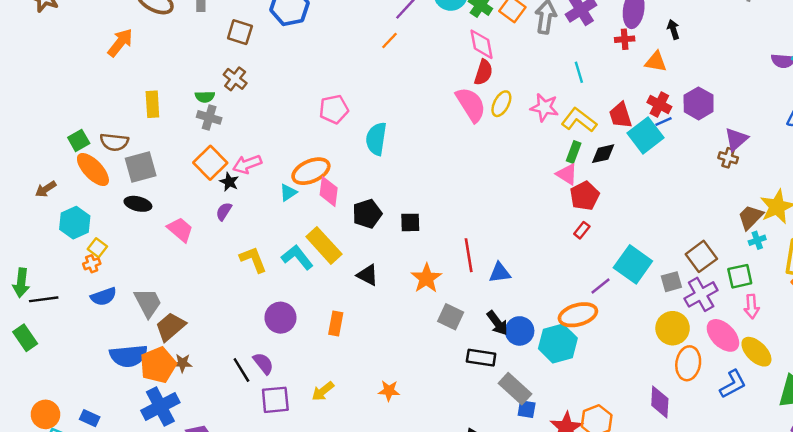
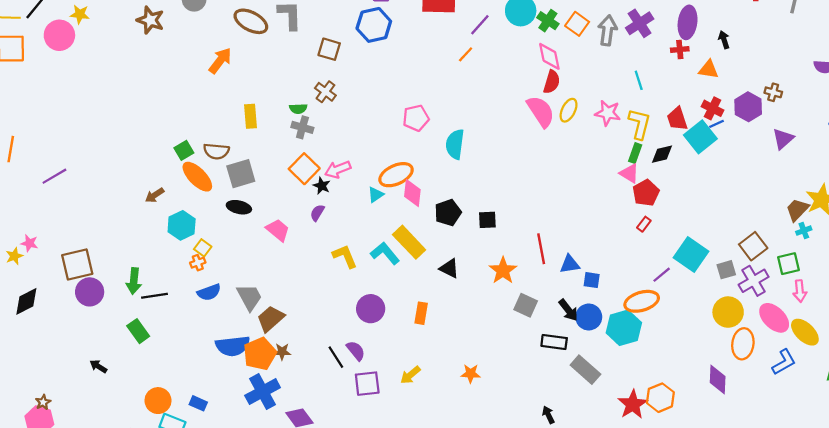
yellow L-shape: (579, 120) -> (639, 124), turned 68
brown cross: (728, 158) -> (773, 92), moved
blue square: (527, 409) -> (592, 280), moved

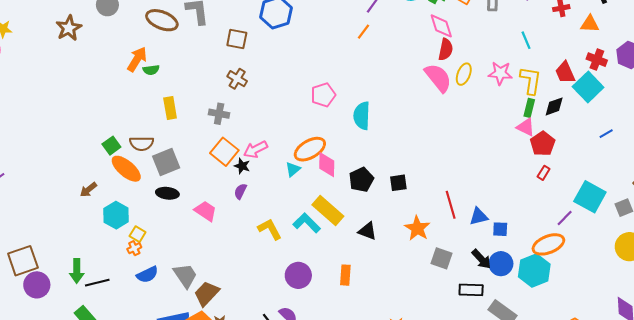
brown star: (150, 20) -> (69, 28), turned 30
green semicircle: (298, 109) -> (151, 70), moved
blue line: (717, 124) -> (606, 134), moved

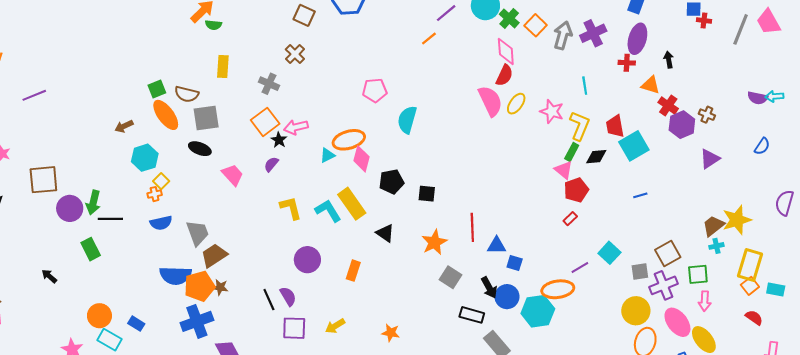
red cross: (597, 60) -> (668, 106), moved
cyan square: (590, 197) -> (609, 253), size x0.7
purple circle: (37, 285) -> (70, 208), moved

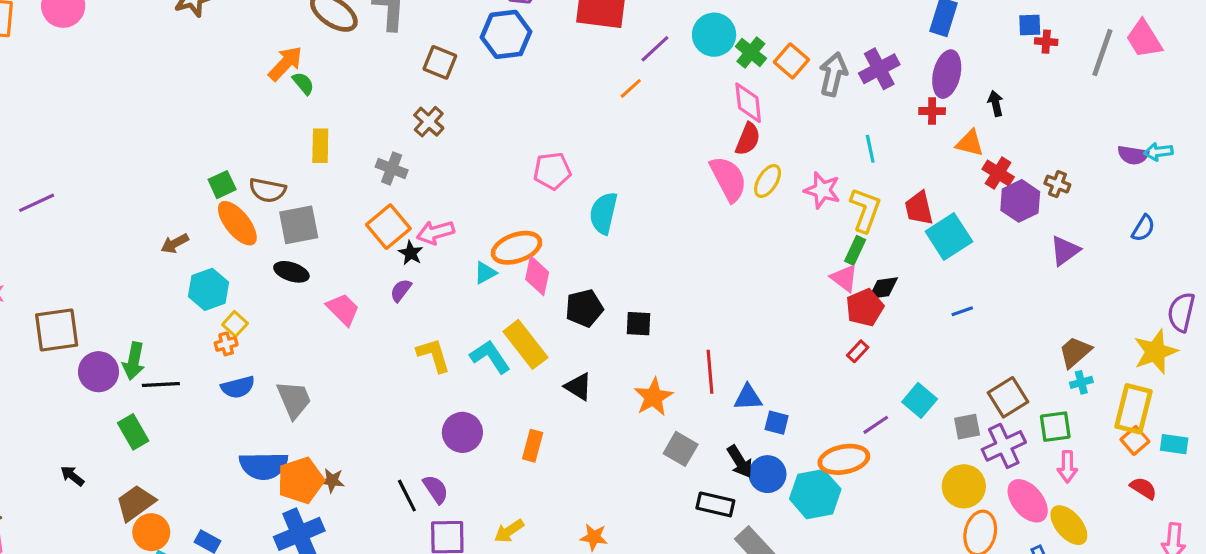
green semicircle: (213, 25) -> (303, 83), turned -133
black diamond: (596, 157) -> (883, 288), moved
yellow star: (737, 220) -> (1155, 352), moved
brown trapezoid: (214, 255) -> (136, 503), moved

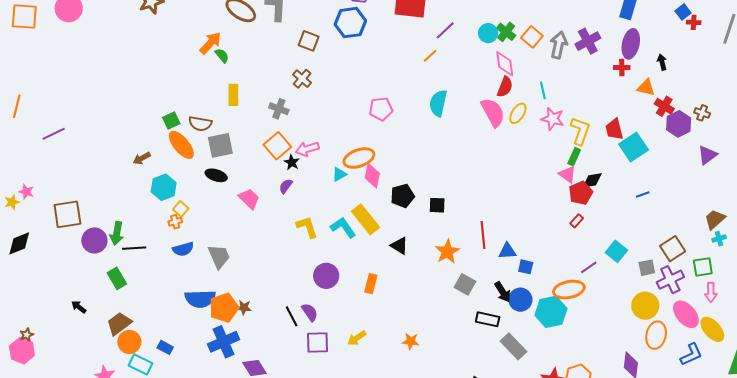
blue square: (1030, 25) -> (683, 12), turned -35
cyan circle: (714, 35) -> (488, 33), moved, size x0.7
cyan line: (870, 149) -> (543, 90), moved
cyan semicircle: (604, 213) -> (438, 103), moved

